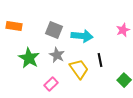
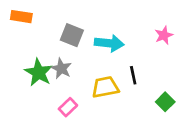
orange rectangle: (14, 26) -> (21, 17), moved
gray star: (57, 55) -> (61, 69), moved
yellow trapezoid: (79, 69) -> (105, 87), turned -65

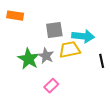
gray square: (72, 35) -> (54, 30), turned -30
yellow trapezoid: (105, 87) -> (70, 50), moved

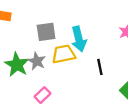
cyan arrow: (83, 36) -> (79, 39), turned 70

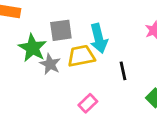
green star: (17, 65) -> (33, 48), moved
pink rectangle: (43, 95) -> (88, 103), moved

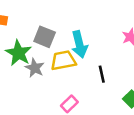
gray square: (61, 30) -> (45, 37), turned 30

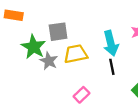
gray square: (45, 37) -> (58, 32), turned -30
cyan arrow: (79, 44) -> (111, 43), moved

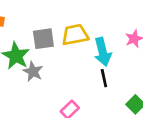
yellow trapezoid: (76, 54) -> (75, 35), moved

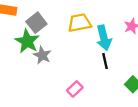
gray square: (43, 39) -> (36, 23), moved, turned -30

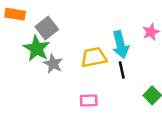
yellow trapezoid: (79, 23) -> (94, 57), moved
pink rectangle: (75, 89) -> (89, 100), turned 42

